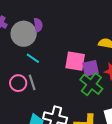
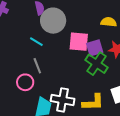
gray circle: (24, 34) -> (53, 21), moved
pink circle: (18, 83) -> (25, 82), moved

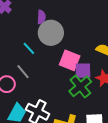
gray line: (37, 66) -> (23, 72), turned -35

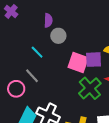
gray circle: (51, 33) -> (58, 36), size x0.6
purple square: (83, 71) -> (94, 60), moved

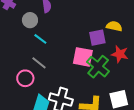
gray circle: (58, 36) -> (30, 20), moved
pink square: (78, 63) -> (83, 57), moved

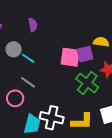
gray circle: (30, 20) -> (14, 49), moved
pink square: (83, 57) -> (70, 57), moved

